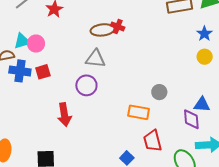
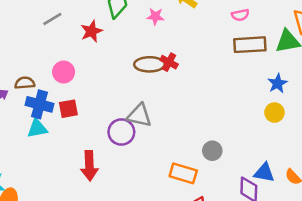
cyan triangle: (22, 41) -> (37, 128), moved
gray triangle: (95, 59) -> (139, 115), moved

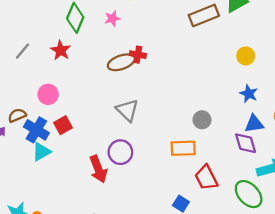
blue star: (278, 83) -> (249, 94), moved
blue cross: (40, 104) -> (36, 130), turned 35
yellow circle: (274, 113) -> (246, 56), moved
gray triangle: (139, 115) -> (127, 110), turned 50
purple circle: (121, 132) -> (120, 152), moved

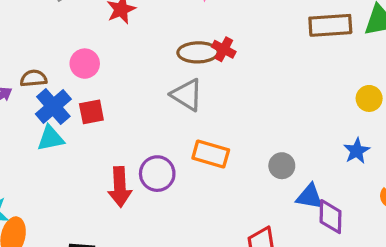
gray triangle: (127, 110) -> (187, 95), moved, turned -30
blue triangle: (254, 124) -> (310, 197), moved
orange rectangle: (183, 148) -> (211, 154), moved

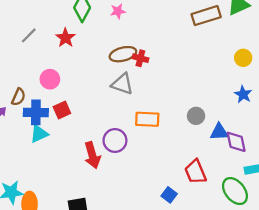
red cross: (224, 49) -> (140, 58), moved
brown semicircle: (34, 78) -> (18, 97), turned 132
blue cross: (53, 107) -> (36, 112), turned -35

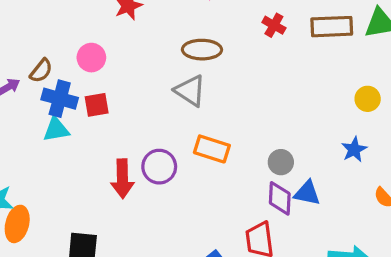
red cross: (140, 58) -> (274, 25), moved
purple diamond: (236, 142) -> (280, 198), moved

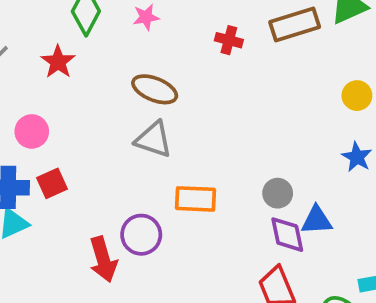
brown ellipse: (202, 50) -> (155, 89), turned 36

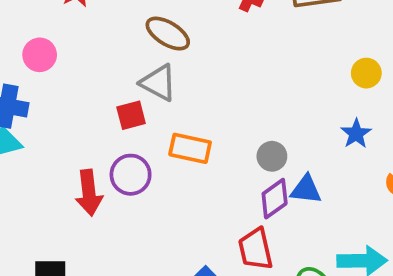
red square: (52, 183) -> (131, 115), moved
purple diamond: (287, 235) -> (275, 199), turned 57

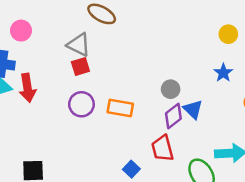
gray triangle: (158, 83) -> (79, 45), moved
orange rectangle: (190, 148) -> (120, 108), moved
blue triangle: (306, 189) -> (193, 109), turned 40
red arrow: (89, 193) -> (27, 88), moved

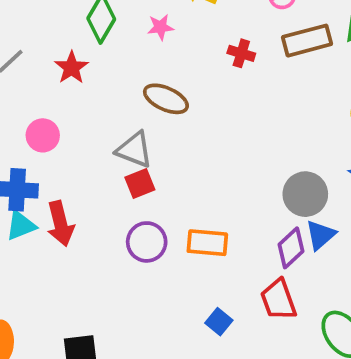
gray circle: (171, 89) -> (305, 194), moved, size x1.5
blue triangle: (193, 109) -> (321, 235), turned 40
blue square: (131, 169) -> (219, 322), moved

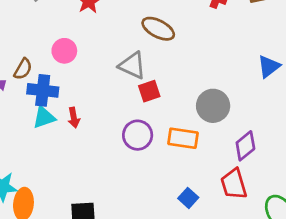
red square: (140, 184) -> (149, 91), moved
gray circle: (305, 194) -> (213, 106), moved
red arrow: (60, 224) -> (74, 118), size x0.6
blue triangle: (321, 235) -> (269, 66), moved

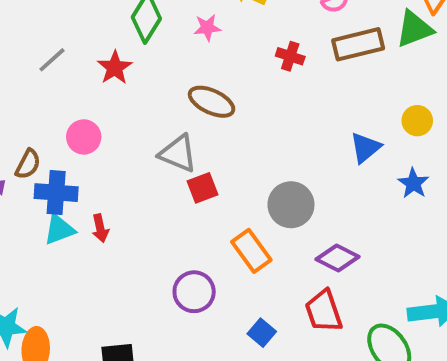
purple circle: (138, 135) -> (194, 292), moved
orange rectangle: (183, 138) -> (251, 251), turned 48
purple diamond: (245, 146) -> (338, 258), turned 68

